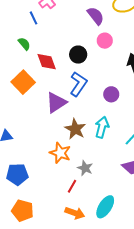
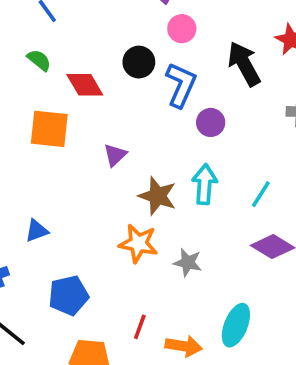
orange square: (23, 82) -> (49, 129), turned -30
blue L-shape: (78, 84) -> (181, 85), moved
purple triangle: (56, 103) -> (115, 155), size x0.6
red line: (72, 186) -> (140, 327), moved

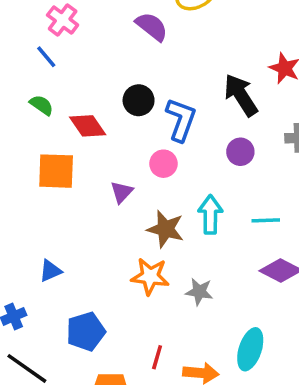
pink circle: (182, 29) -> (163, 164), moved
purple circle: (211, 122) -> (240, 152), moved
cyan line: (261, 194) -> (266, 220), turned 60

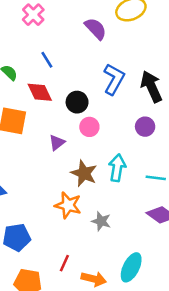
blue line: (46, 57) -> (47, 60), moved
black circle: (139, 100) -> (77, 102), moved
blue L-shape: (181, 120) -> (114, 79), moved

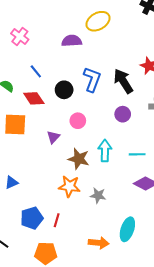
purple semicircle: (96, 29) -> (72, 41), turned -42
black circle: (77, 102) -> (64, 90), moved
red line: (64, 263) -> (57, 220), moved

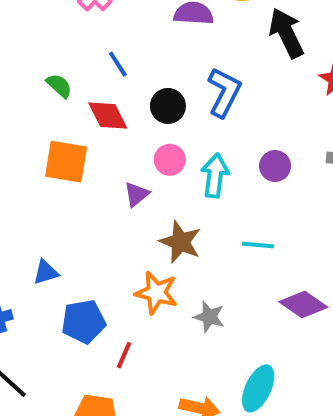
black arrow: (123, 81) -> (286, 33), moved
pink circle: (78, 121) -> (170, 160), moved
cyan arrow: (105, 151) -> (215, 176), moved
cyan line: (137, 154) -> (258, 245), moved
blue pentagon: (32, 218) -> (84, 322), moved

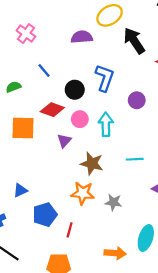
green semicircle: (59, 86) -> (13, 87), turned -56
red diamond: (108, 115) -> (52, 110), moved, turned -35
purple circle: (275, 166) -> (137, 100), moved

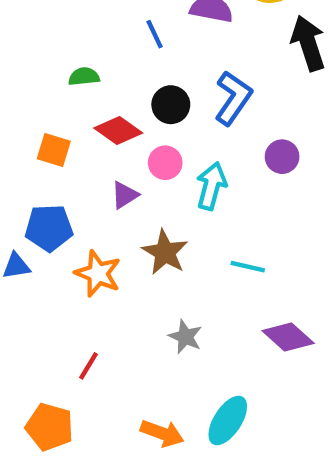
blue line: (44, 71) -> (155, 34), moved
green semicircle: (13, 87) -> (84, 77), moved
orange square: (23, 128) -> (54, 150), size x0.7
orange star: (83, 193) -> (98, 274), moved
blue pentagon: (45, 215) -> (49, 228), moved

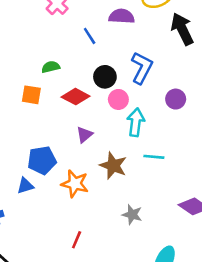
orange square: (54, 150) -> (31, 95), moved
pink circle: (165, 163) -> (118, 99), moved
cyan line: (248, 267) -> (154, 157), moved

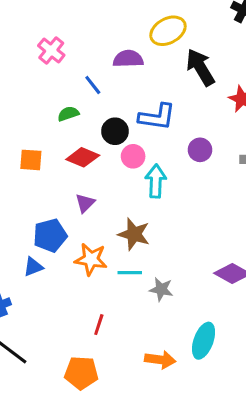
green semicircle: (51, 67) -> (68, 114), moved
blue L-shape: (142, 68) -> (157, 117), turned 76
purple triangle: (84, 135) -> (85, 203), moved
cyan line: (154, 157) -> (130, 273), moved

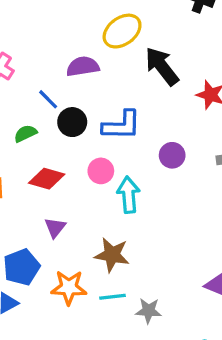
black circle: (115, 131) -> (72, 122), moved

